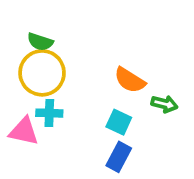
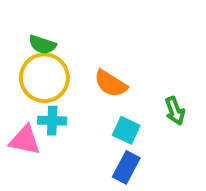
orange semicircle: (130, 80) -> (111, 84), moved
green arrow: (164, 104) -> (175, 111), turned 55

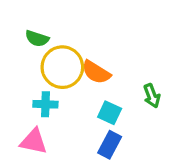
yellow circle: (44, 78) -> (62, 67), moved
pink triangle: (25, 140) -> (34, 141), moved

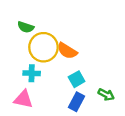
green arrow: (152, 96) -> (106, 95), moved, turned -42
cyan square: (110, 113) -> (77, 79), turned 35

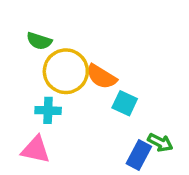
cyan square: (77, 79) -> (125, 103), moved, turned -35
blue rectangle: (77, 102) -> (139, 155), moved

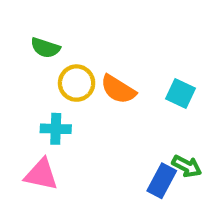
yellow circle: (66, 71) -> (77, 83), size x0.7
cyan square: (125, 103) -> (181, 93), moved

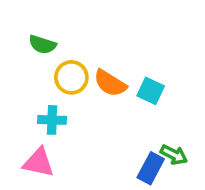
cyan square: (181, 93) -> (151, 91), moved

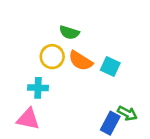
green semicircle: (42, 44) -> (69, 32), moved

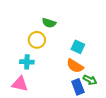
orange semicircle: (81, 61) -> (75, 66), moved
blue rectangle: (110, 123) -> (78, 87), turned -49

